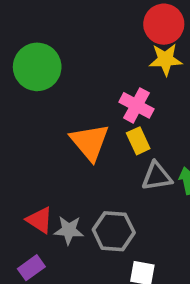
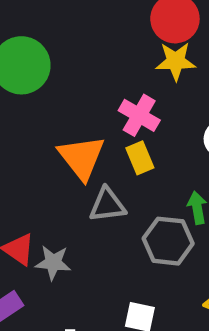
gray triangle: (157, 176) -> (107, 205), moved
gray hexagon: (114, 231) -> (168, 241), moved

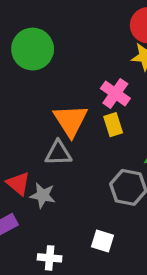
gray triangle: (107, 205) -> (58, 153), moved

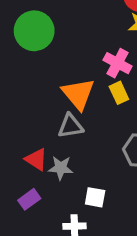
white square: (102, 241) -> (95, 197), moved

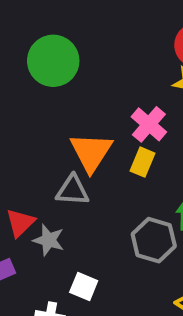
yellow rectangle: (119, 93) -> (143, 162), turned 35
red triangle: (36, 159) -> (20, 223), turned 30

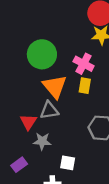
green circle: (53, 61) -> (42, 54), moved
red triangle: (20, 223) -> (28, 122), moved

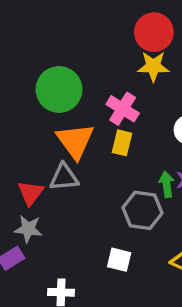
gray star: (42, 141) -> (28, 229), moved
white square: (68, 163) -> (119, 260), moved

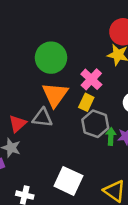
gray hexagon: (142, 210) -> (95, 124), moved
white square: (119, 260) -> (68, 181), size x1.6

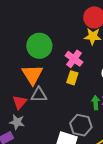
orange triangle: (55, 95) -> (32, 75), moved
gray hexagon: (95, 124) -> (81, 125), moved

